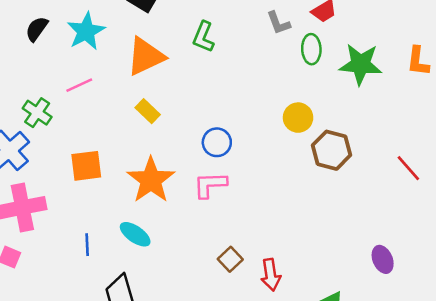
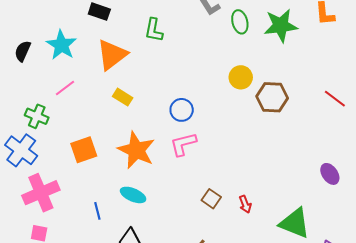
red arrow: (271, 275) -> (245, 204), size x0.7

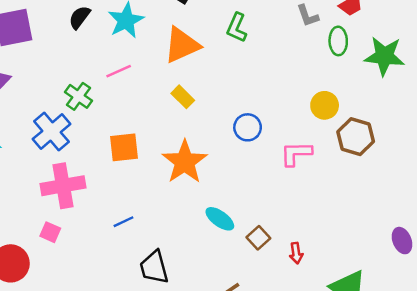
pink L-shape: (183, 144) -> (296, 154), moved
cyan ellipse: (133, 195) -> (220, 219), moved
blue line: (97, 211) -> (124, 222), turned 66

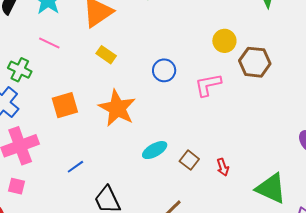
pink line: (119, 71) -> (49, 43), turned 60
cyan ellipse: (220, 219) -> (155, 150), turned -55

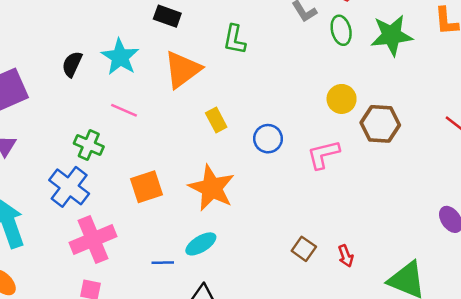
yellow rectangle: (106, 55) -> (216, 120), moved, turned 30
cyan ellipse: (155, 150) -> (201, 244), moved
blue line: (75, 167) -> (163, 263), turned 36

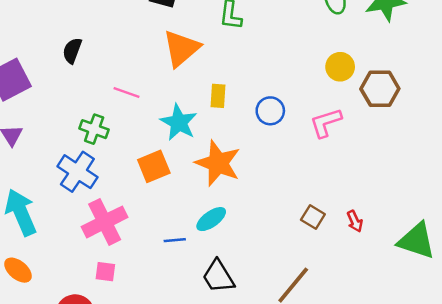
cyan star: (120, 57) -> (179, 122), moved
yellow rectangle: (216, 120) -> (218, 96), turned 35

